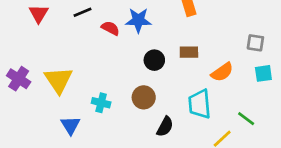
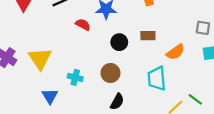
red semicircle: (110, 28) -> (83, 25), moved
green line: (246, 119) -> (195, 99), moved
black semicircle: (165, 127) -> (117, 102), moved

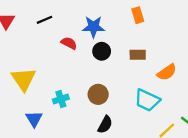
black circle: (119, 42) -> (102, 51), moved
cyan cross: (75, 77) -> (61, 99), turned -32
cyan trapezoid: (157, 79) -> (147, 100), turned -60

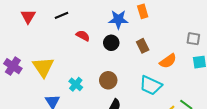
blue star: (93, 27) -> (118, 19), moved
brown rectangle: (138, 55) -> (143, 46), turned 64
cyan cross: (61, 99) -> (76, 84), turned -32

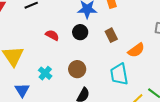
red semicircle: (83, 36) -> (52, 35), moved
cyan trapezoid: (151, 85) -> (119, 74), turned 55

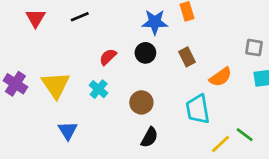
red semicircle: (52, 35) -> (108, 57), turned -72
cyan cross: (45, 73) -> (99, 89), moved

